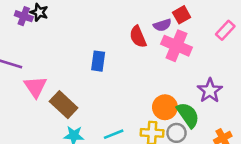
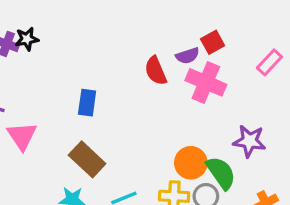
black star: (39, 12) -> (27, 39), turned -30
blue rectangle: (98, 61) -> (87, 103), moved
purple star: (210, 91) -> (249, 141), turned -30
brown rectangle: (64, 105) -> (87, 159), moved

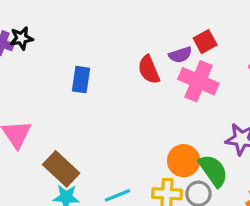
blue rectangle: (87, 103) -> (81, 80), moved
brown rectangle: (87, 159) -> (61, 169), moved

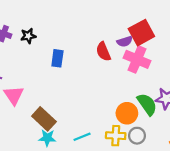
black star: (21, 38) -> (28, 36), moved
red square: (205, 42) -> (141, 33), size x1.6
green semicircle: (213, 171) -> (147, 104), moved

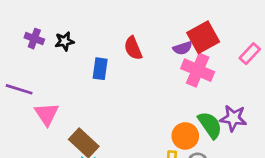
red semicircle: (103, 52) -> (133, 48), moved

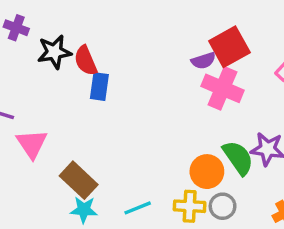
purple cross: (34, 39) -> (16, 28), moved
black star: (64, 41) -> (54, 52), size x1.4
red semicircle: (133, 48) -> (86, 61), moved

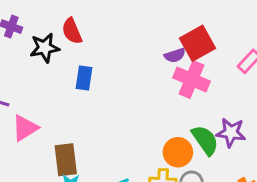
red semicircle: (86, 61) -> (72, 31), moved
pink triangle: (32, 144) -> (25, 128), turned 32
brown rectangle: (79, 180) -> (66, 160), turned 40

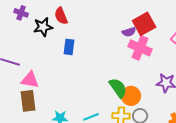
pink triangle: (25, 128) -> (30, 80), turned 42
green semicircle: (205, 140) -> (118, 88), moved
brown rectangle: (66, 160) -> (28, 101), moved

